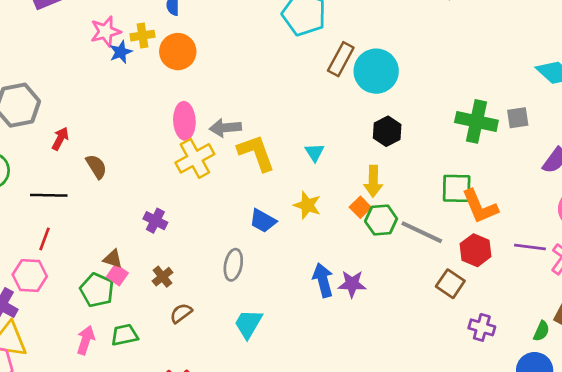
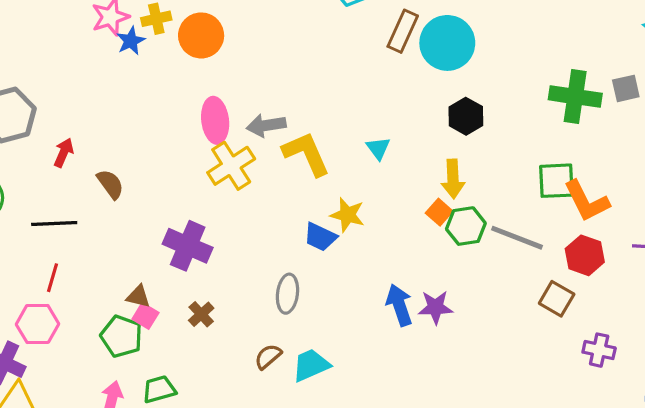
yellow star: (307, 205) -> (347, 215), moved
purple cross: (155, 221) -> (188, 246), size x1.6
brown semicircle: (181, 313) -> (268, 357), moved
cyan trapezoid: (248, 324) -> (311, 365), turned 40

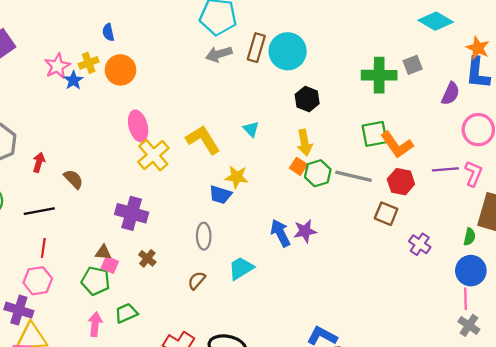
gray arrow: (266, 125) -> (219, 54), moved
purple cross: (599, 350) -> (420, 244), turned 30
cyan trapezoid: (311, 365) -> (241, 268), moved

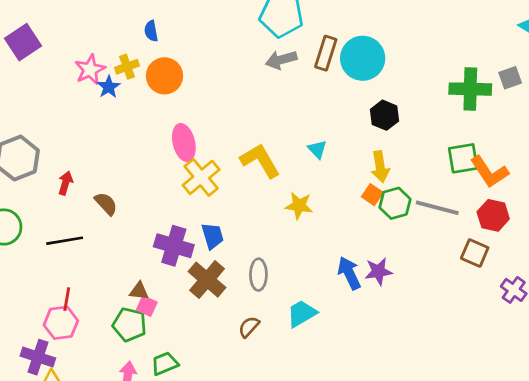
blue trapezoid: (220, 195) -> (213, 236), moved, turned -125
red line: (43, 248) -> (67, 299), moved
brown cross: (147, 258) -> (207, 280), moved, size x1.8

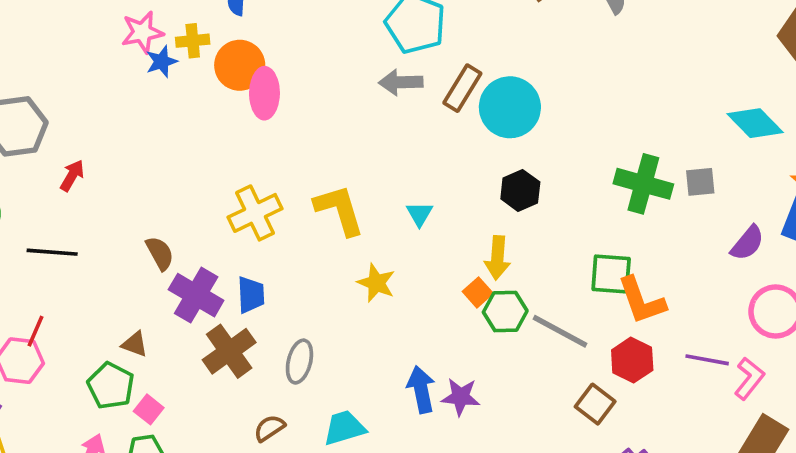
pink ellipse: (184, 143) -> (264, 93), moved
brown semicircle: (106, 204) -> (160, 253), moved
pink square: (147, 306) -> (149, 409), moved

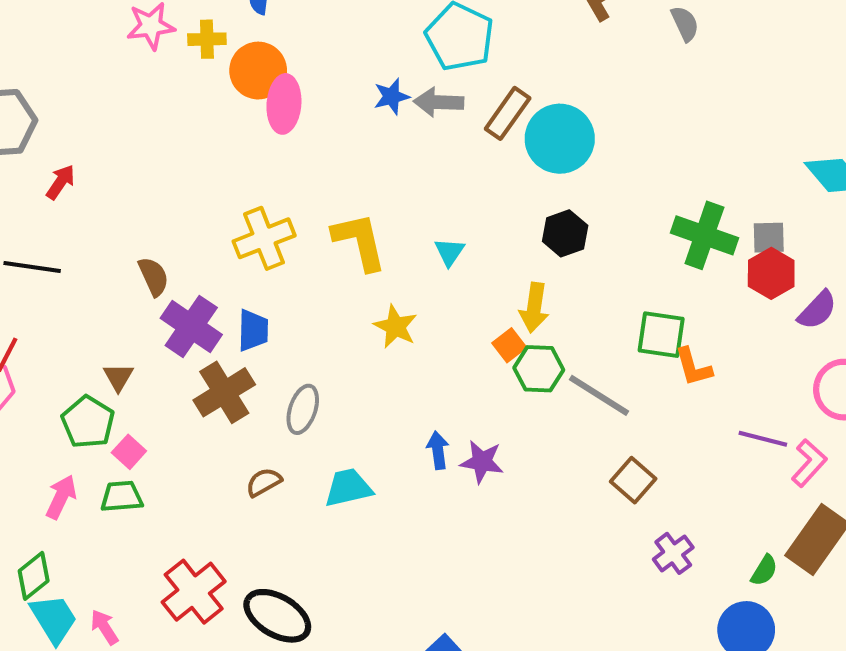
blue star: (161, 62) -> (392, 97), moved
orange L-shape: (641, 301) -> (693, 367), size x0.7
brown triangle: (135, 344) -> (118, 377), turned 36
red hexagon: (632, 360) -> (771, 273), moved
blue arrow: (421, 389) -> (438, 450), size x0.7

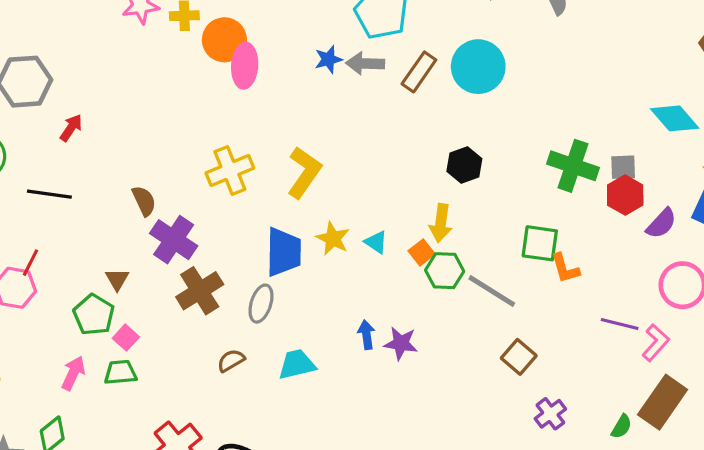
cyan circle: (560, 139) -> (478, 67), moved
yellow L-shape: (359, 241) -> (304, 172), turned 48
cyan triangle: (449, 252) -> (376, 242), moved, turned -30
blue trapezoid: (253, 330) -> (284, 252), moved, size x1.5

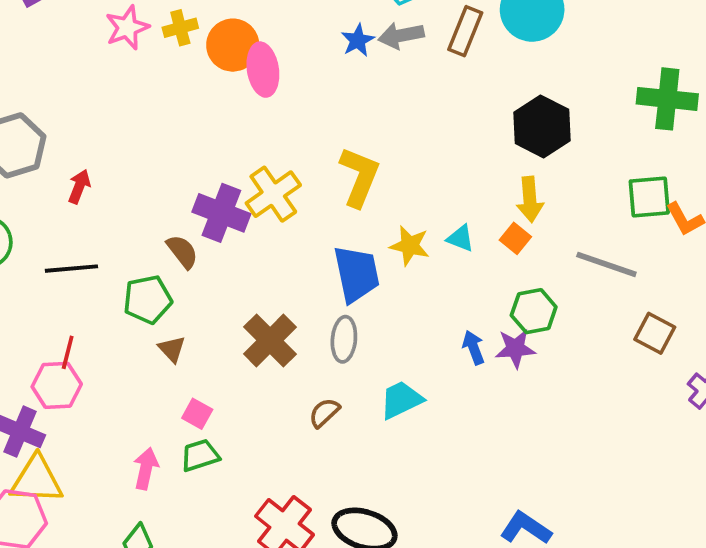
black hexagon: (464, 165) -> (542, 126), size x1.4
purple cross: (174, 240) -> (221, 213), moved
green hexagon: (445, 271) -> (534, 311), moved
green pentagon: (94, 315) -> (148, 299), moved, turned -30

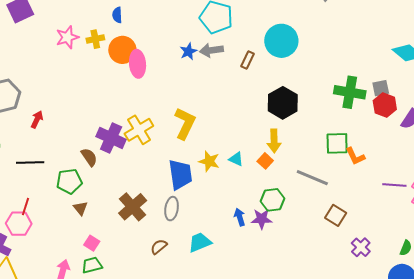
brown rectangle: (465, 31) -> (247, 60), moved, size x0.7

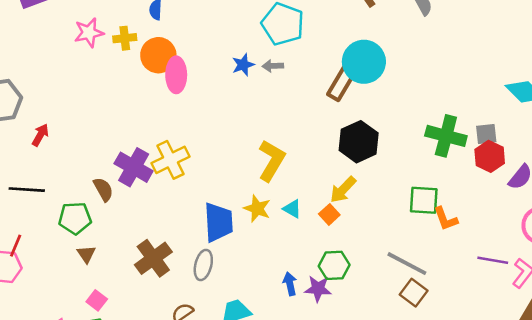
gray arrow: (211, 50) -> (273, 66), size x0.7
brown rectangle: (247, 60) -> (341, 83), moved, size x1.5
yellow L-shape: (185, 123) -> (272, 160), moved
yellow arrow: (274, 141) -> (343, 190), turned 40
gray line: (312, 178) -> (407, 264), moved

